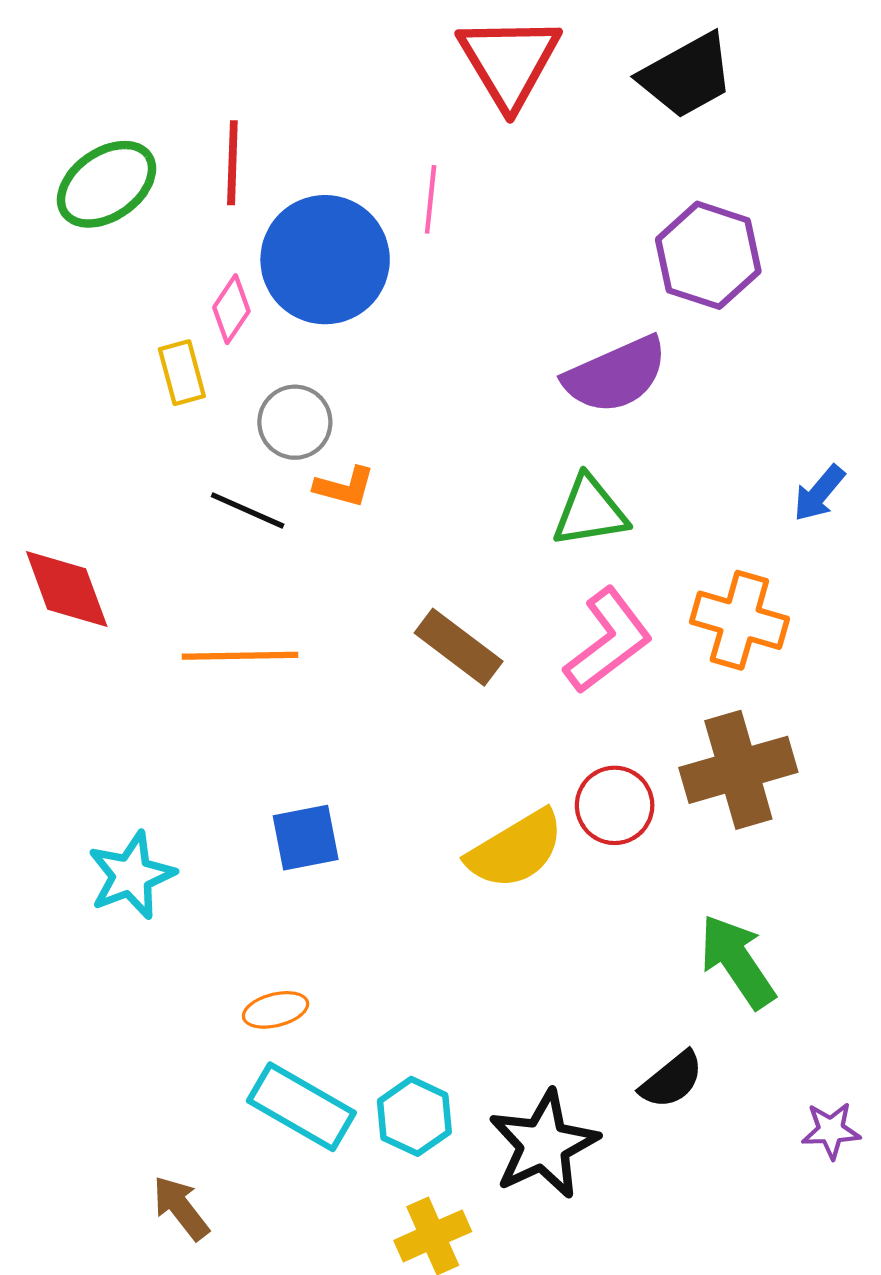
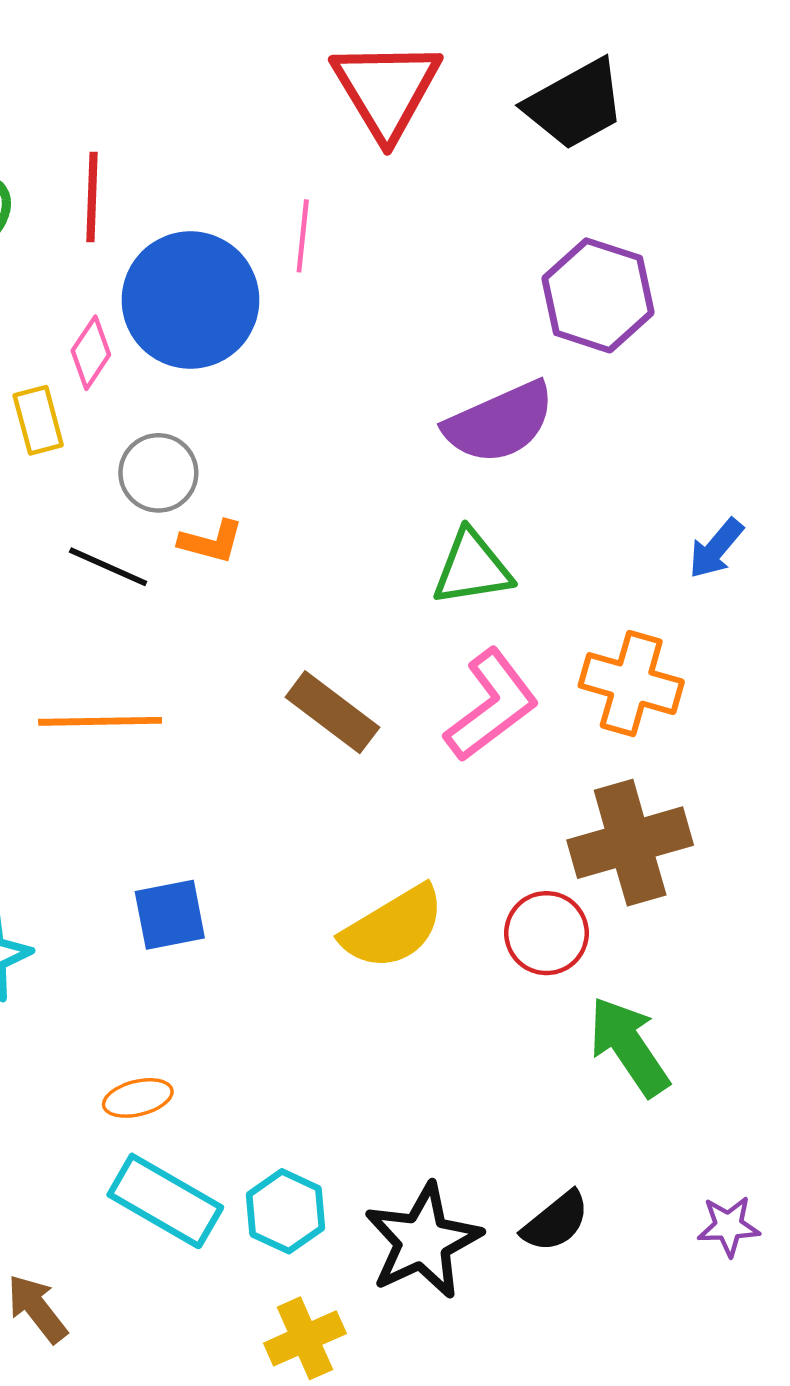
red circle: (615, 805) -> (547, 933), moved
black semicircle: (672, 1080) -> (556, 1222), moved

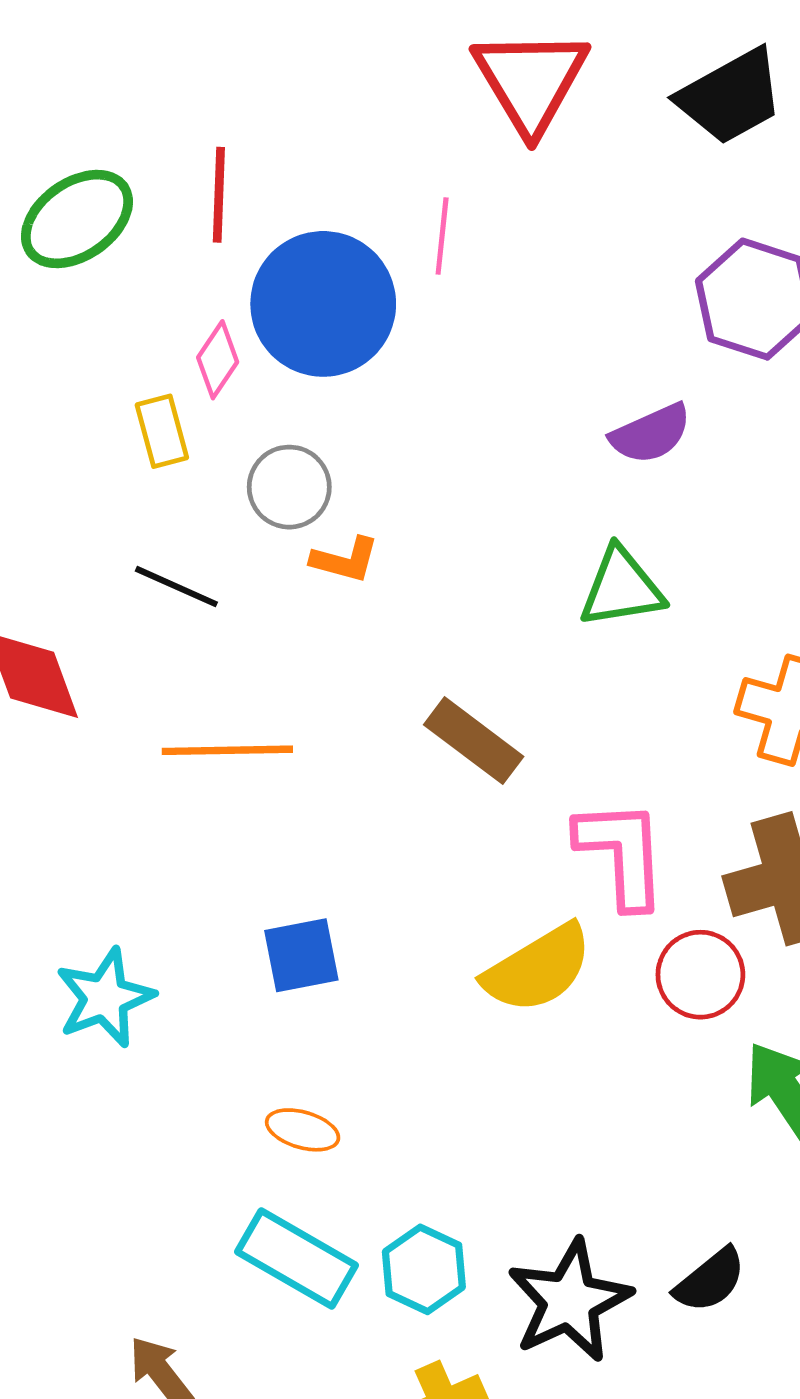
purple semicircle: (500, 423) -> (651, 434), size x0.7
black line: (108, 567) -> (176, 587), moved
pink L-shape: (492, 705) -> (622, 853), moved, turned -56
orange ellipse: (138, 1098) -> (303, 1130), moved, turned 30

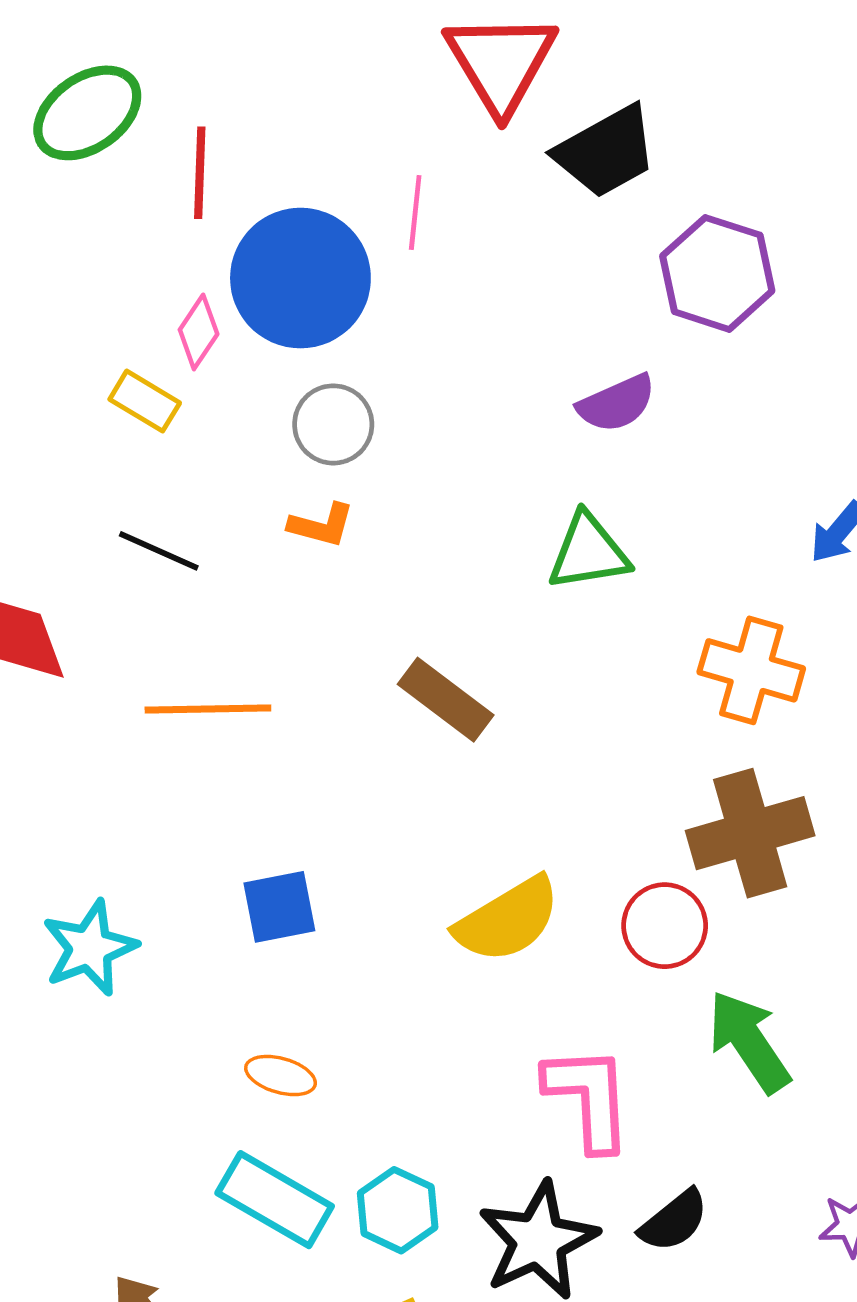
black trapezoid: (731, 97) -> (606, 152), moved
green ellipse: (77, 219) -> (87, 113), moved
yellow rectangle: (162, 431) -> (145, 401), turned -44
gray circle: (289, 487) -> (333, 424), moved
pink L-shape: (622, 853) -> (589, 1098), moved

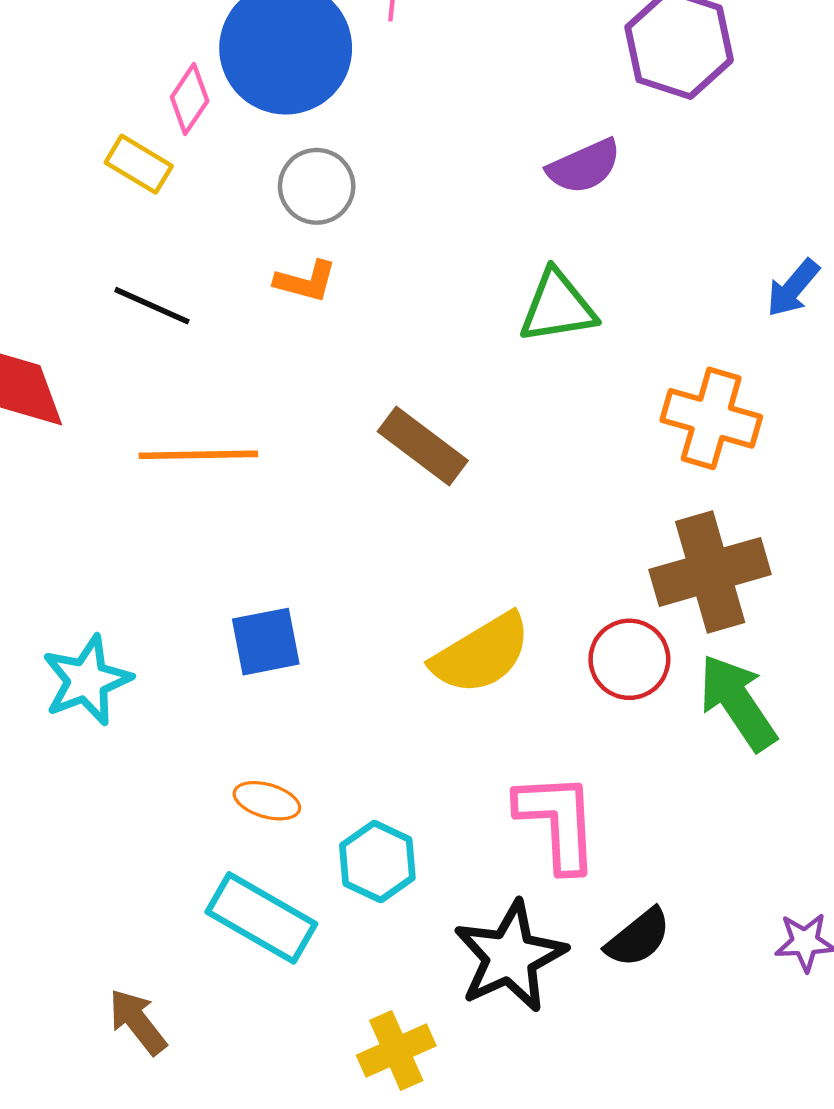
green arrow: (749, 1042) -> (738, 702), moved
cyan hexagon: (398, 1210) -> (377, 862), moved

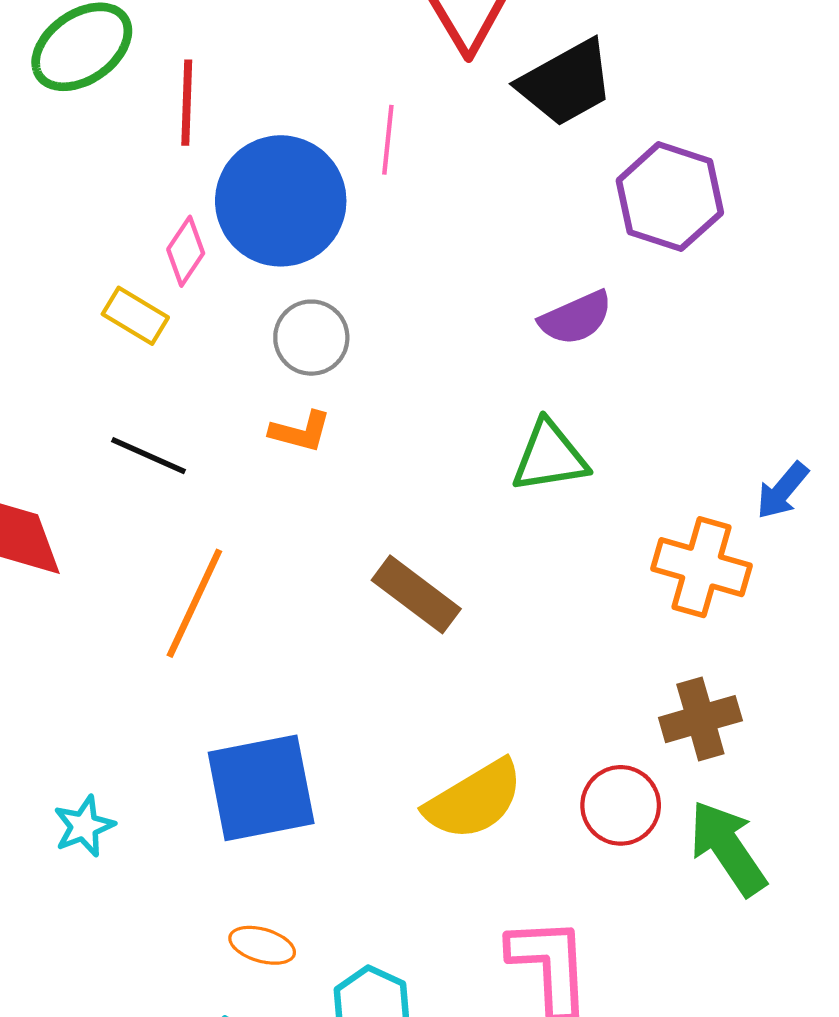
blue arrow: (793, 288) -> (782, 491), moved
orange line: (198, 455) -> (194, 603), turned -64
brown cross: (710, 572) -> (700, 719), size x0.7
blue square: (266, 642) -> (261, 788), size x1.6
cyan star: (87, 680) -> (84, 826), size x0.7

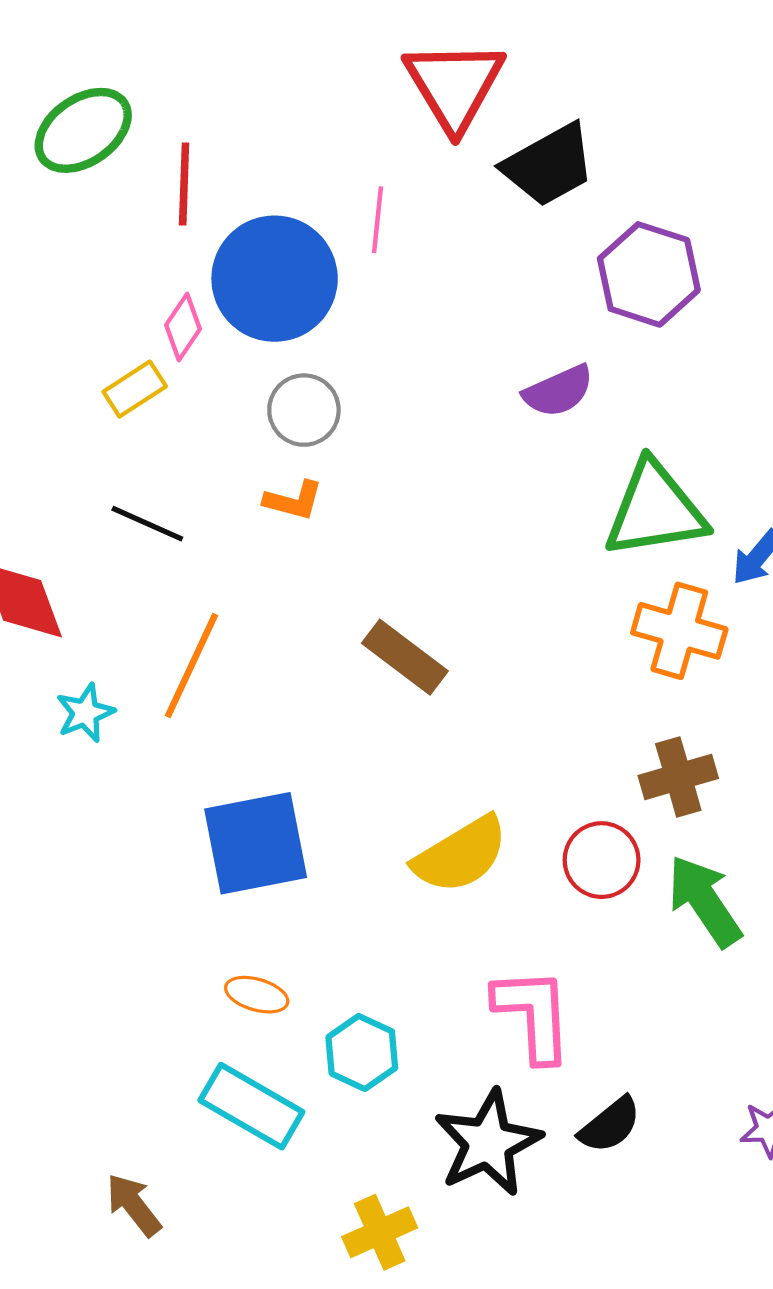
yellow rectangle: (135, 316) -> (135, 389), turned -64
green triangle: (550, 457) -> (655, 510), moved, size x1.4
cyan star: (84, 826) -> (85, 713), moved

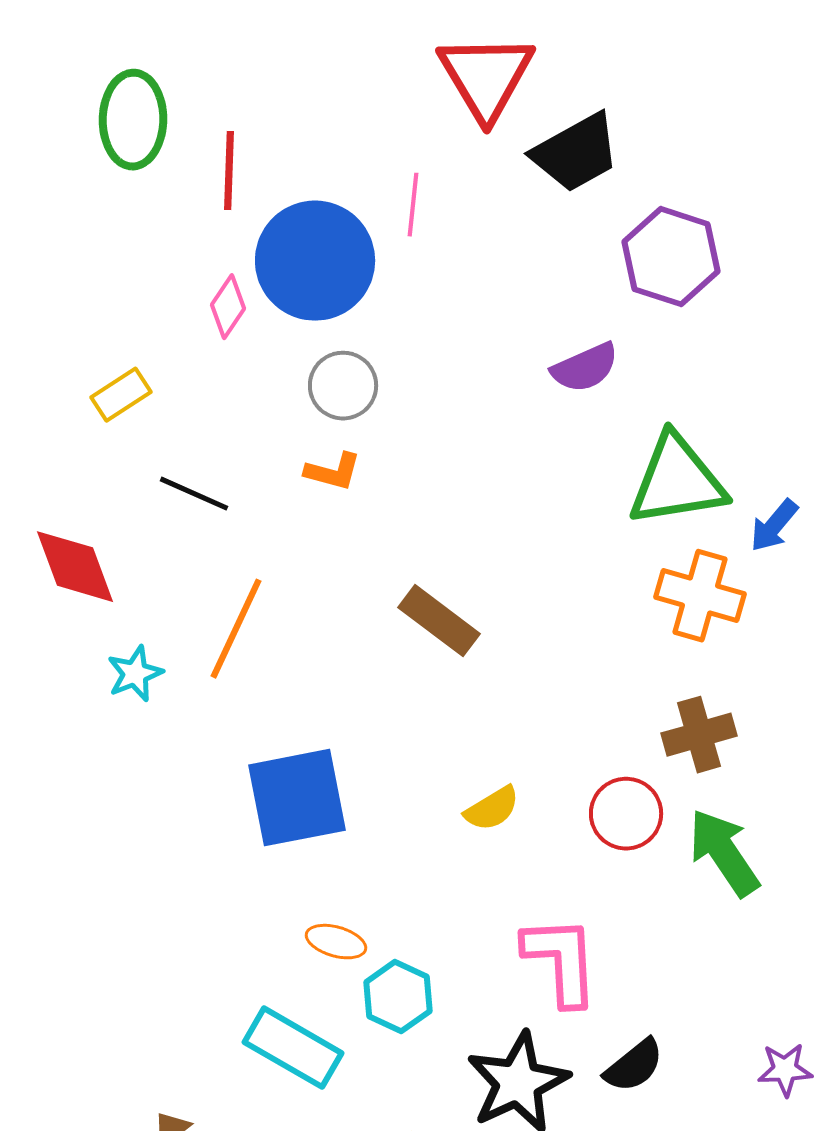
green ellipse: (83, 130) -> (133, 120), turned -54
yellow rectangle: (135, 389) -> (121, 395), moved
yellow semicircle: (461, 855) -> (492, 809), size x0.6
orange ellipse: (257, 995) -> (336, 942), moved

